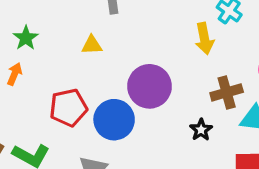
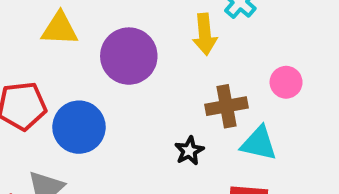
yellow triangle: (92, 45) -> (60, 29), size x1.4
purple circle: (149, 86) -> (129, 56), moved

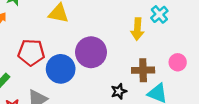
purple circle: (129, 56) -> (91, 52), moved

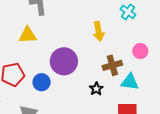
cyan cross: (159, 14) -> (128, 12), moved
blue circle: (61, 69) -> (42, 82), size x0.7

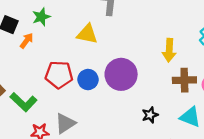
brown cross: (112, 65) -> (184, 80), moved
blue circle: (42, 82) -> (88, 80), moved

